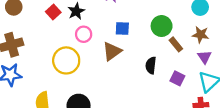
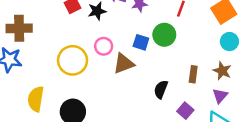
green circle: (162, 26) -> (164, 35), moved
pink circle: (84, 34) -> (104, 46), moved
brown rectangle: (176, 44) -> (193, 74), turned 32

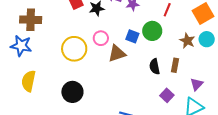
brown star: (222, 71) -> (187, 41), moved
black semicircle: (161, 89) -> (155, 67), moved, turned -35
yellow semicircle: (36, 99) -> (29, 81), moved

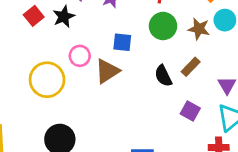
green circle: (152, 31) -> (163, 26), moved
brown rectangle: (175, 65) -> (191, 67), turned 48

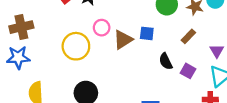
blue square: (122, 42) -> (147, 33), moved
black semicircle: (163, 76) -> (166, 61), moved

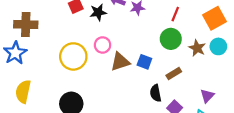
brown rectangle: (188, 36) -> (174, 74), moved
blue star: (18, 57) -> (15, 53), turned 30

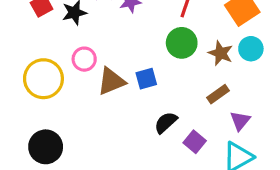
blue square: (144, 62) -> (146, 79), turned -32
brown rectangle: (174, 74) -> (218, 94), moved
black semicircle: (156, 93) -> (166, 123), turned 63

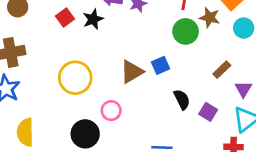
brown star: (221, 53) -> (210, 18), moved
pink circle: (84, 59) -> (111, 111), moved
black semicircle: (166, 123) -> (182, 99), turned 114

